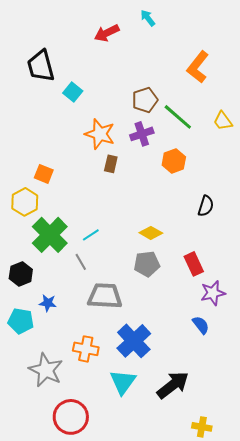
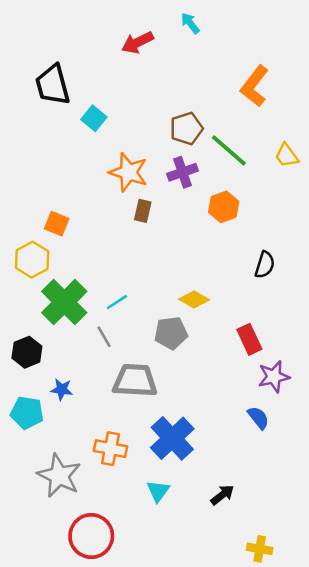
gray pentagon: (147, 264) -> (171, 333), moved
cyan triangle: (123, 382) -> (158, 491), size x0.7
black arrow: (173, 385) -> (222, 495), size x0.6

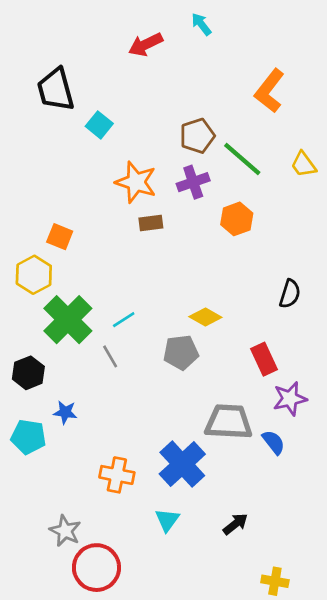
brown rectangle: (143, 211) -> (151, 223), turned 70
black semicircle: (265, 265) -> (290, 294), moved
gray trapezoid: (135, 380) -> (229, 422), moved
gray star: (59, 476) -> (65, 531), moved, size x0.7

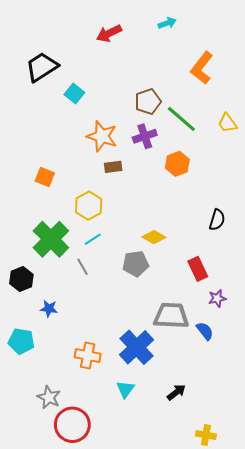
cyan arrow: (201, 24) -> (167, 23), moved, turned 108
black trapezoid: (56, 90) -> (42, 67), turned 72
yellow hexagon: (34, 275) -> (89, 206), moved
purple star: (290, 399) -> (217, 298), size x0.7
cyan pentagon: (28, 437) -> (21, 341), moved

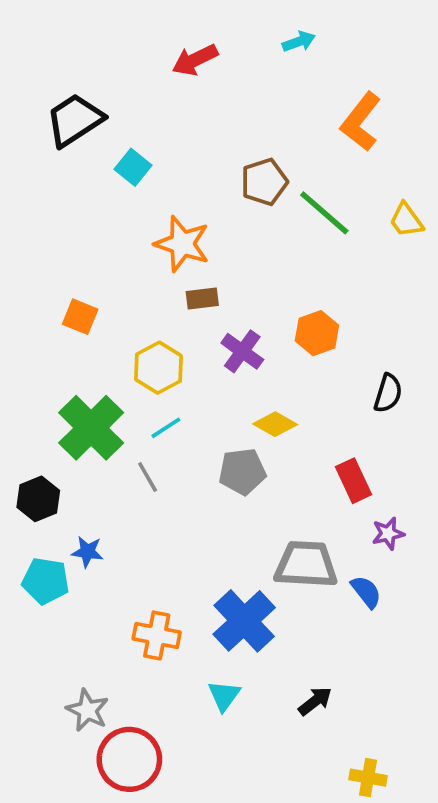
purple cross: (145, 136) -> (242, 351), moved, turned -35
orange hexagon: (177, 164) -> (317, 333), moved
cyan pentagon: (21, 341) -> (46, 581), moved

